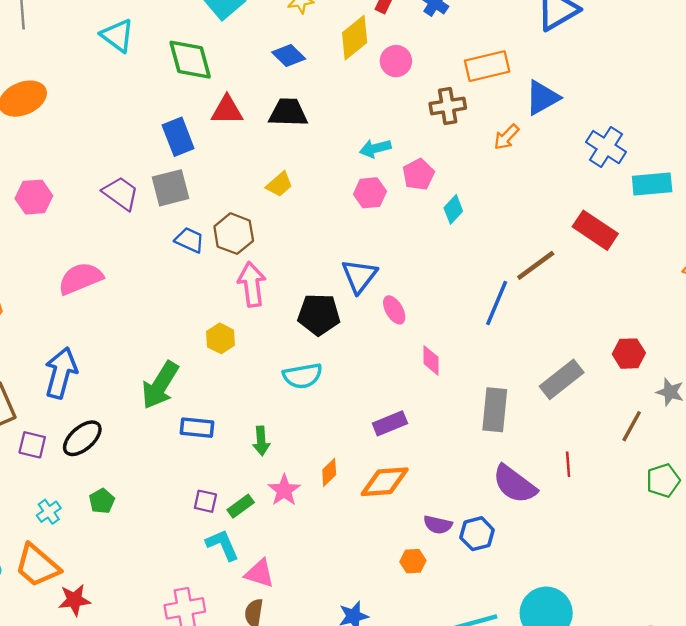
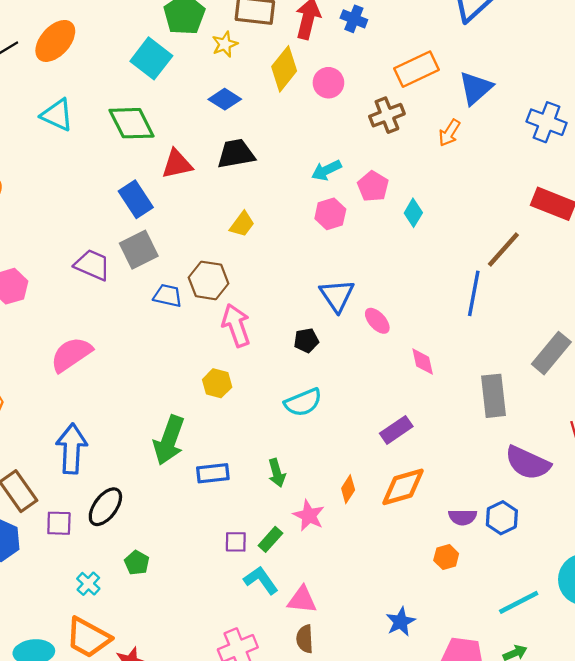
black pentagon: (319, 315) -> (306, 340), size x0.6

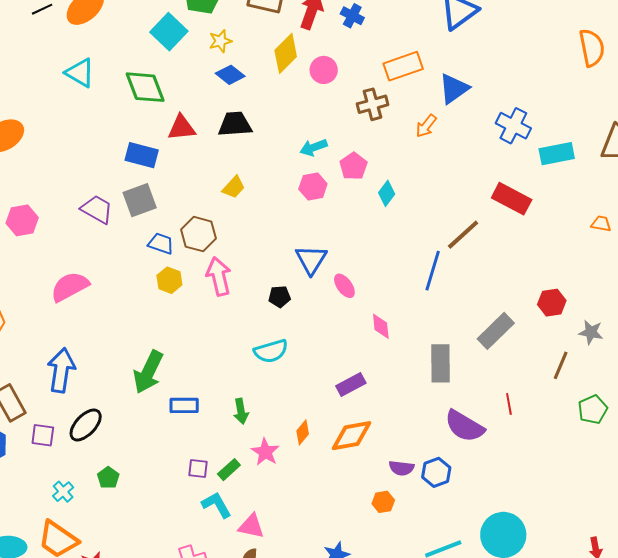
yellow star: (225, 44) -> (220, 41), moved
blue rectangle: (136, 199) -> (142, 155), turned -48
yellow hexagon: (217, 383) -> (169, 280), moved

